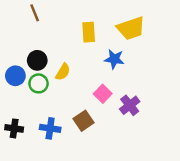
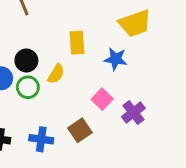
yellow rectangle: (89, 32) -> (77, 43), moved

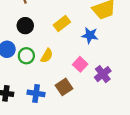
yellow rectangle: (77, 43) -> (62, 23), turned 56
black circle: (26, 60) -> (25, 26), moved
yellow semicircle: (56, 74) -> (47, 56), moved

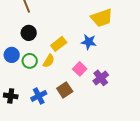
yellow rectangle: (62, 23) -> (59, 44), moved
blue cross: (36, 93) -> (39, 96), turned -35

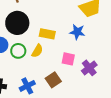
black circle: (29, 33) -> (17, 23), size x1.5
yellow rectangle: (59, 44) -> (47, 34), turned 49
pink square: (80, 69) -> (68, 59), turned -32

